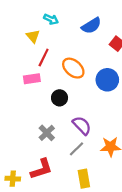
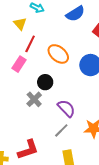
pink rectangle: (32, 79) -> (19, 64), turned -49
gray cross: (47, 133) -> (34, 99), moved

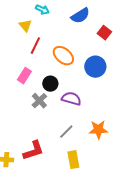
pink rectangle: (19, 64) -> (24, 76), moved
purple semicircle: (66, 108) -> (71, 99), moved, turned -30

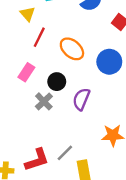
purple semicircle: (71, 99) -> (81, 99), turned -84
gray line: (66, 132) -> (65, 153), moved

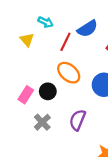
red line: (39, 37) -> (65, 42), moved
black circle: (57, 82) -> (48, 91), moved

